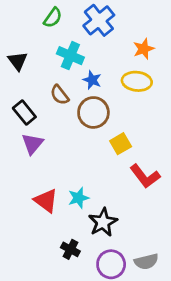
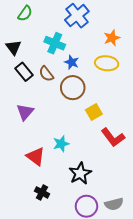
green semicircle: (53, 18) -> (25, 13), moved
black rectangle: (24, 112) -> (24, 72), moved
cyan star: (79, 198) -> (61, 144), moved
black cross: (70, 249) -> (42, 192), moved

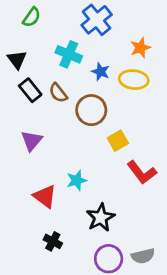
blue star: (72, 62) -> (101, 72), moved

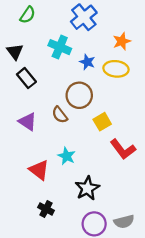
brown semicircle: (58, 93) -> (60, 115), moved
purple triangle: (32, 141) -> (28, 122), turned -36
cyan star: (77, 180) -> (67, 156), turned -30

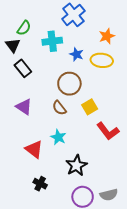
green semicircle: (28, 15) -> (24, 28), moved
cyan cross: (60, 47) -> (52, 41), turned -30
brown semicircle: (60, 115) -> (59, 108), moved

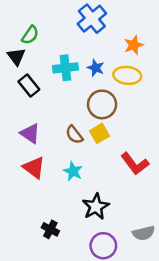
cyan cross: (52, 41) -> (65, 68), moved
brown circle: (69, 84) -> (102, 104), moved
yellow square: (90, 107) -> (100, 133), moved
red triangle: (34, 149) -> (34, 167), moved
gray semicircle: (109, 195) -> (144, 233), moved

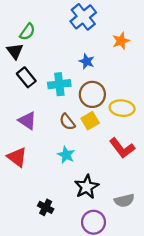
cyan cross: (65, 68) -> (59, 84), moved
yellow ellipse: (127, 75) -> (122, 108), moved
red triangle: (34, 167) -> (17, 157), moved
gray semicircle: (144, 233) -> (124, 200), moved

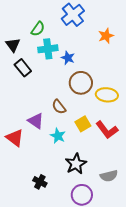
green semicircle: (27, 32) -> (38, 29), moved
blue star: (87, 61) -> (68, 58), moved
cyan cross: (59, 84) -> (48, 49), moved
purple triangle: (27, 121) -> (36, 121), moved
yellow square: (90, 121) -> (83, 124), moved

